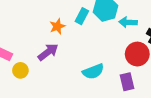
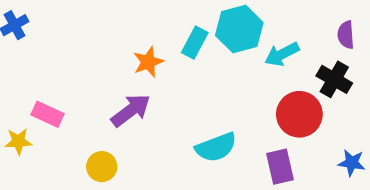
cyan arrow: (128, 22) -> (282, 54), turned -30
yellow circle: (20, 70) -> (102, 167), moved

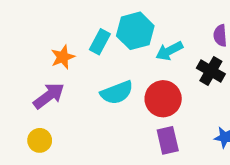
red circle: (299, 114) -> (163, 99), moved
cyan semicircle: (216, 147) -> (117, 93), moved
yellow circle: (102, 167) -> (40, 140), moved

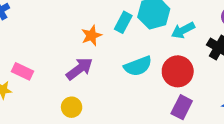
purple rectangle: (168, 140) -> (182, 107), turned 40

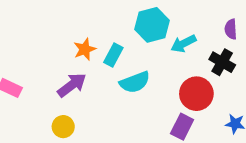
cyan rectangle: (123, 22) -> (113, 55), moved
red circle: (178, 71) -> (196, 94), moved

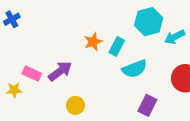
purple arrow: (72, 85) -> (60, 71), moved
purple rectangle: (182, 127) -> (147, 105), moved

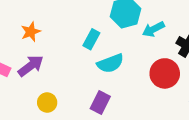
orange star: (93, 42) -> (31, 32), moved
purple rectangle: (147, 105) -> (100, 103), moved

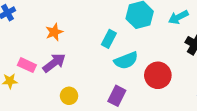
cyan arrow: (153, 29) -> (178, 17), moved
red circle: (165, 73) -> (158, 75), moved

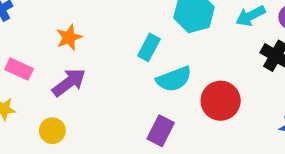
pink rectangle: (27, 65) -> (19, 69), moved
yellow circle: (69, 96) -> (52, 131), moved

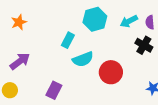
orange star: (69, 37) -> (19, 22), moved
purple rectangle: (161, 131) -> (54, 90), moved

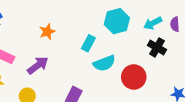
orange star: (19, 22) -> (47, 32), moved
black cross: (144, 45) -> (157, 47), moved

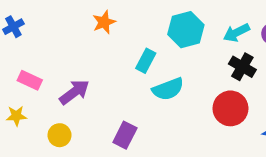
orange star: (47, 32) -> (104, 22), moved
red circle: (134, 77) -> (230, 108), moved

